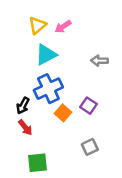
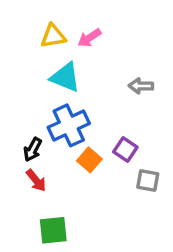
yellow triangle: (37, 25) -> (53, 36), turned 30
cyan triangle: (46, 55) -> (65, 77), turned 50
gray square: (90, 147) -> (148, 180), moved, turned 35

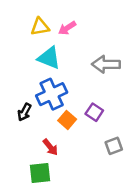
gray arrow: (141, 86) -> (106, 64), size x1.5
red arrow: (36, 180) -> (50, 147), moved
gray square: (148, 180) -> (114, 146), moved, turned -30

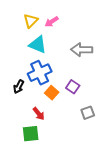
yellow triangle: (40, 27) -> (31, 21), turned -35

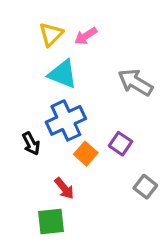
gray arrow: (82, 50) -> (135, 82), turned 30
black arrow: (19, 87) -> (31, 144), turned -56
gray square: (88, 113) -> (145, 187), turned -32

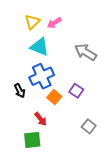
gray square: (145, 187) -> (89, 126), moved

